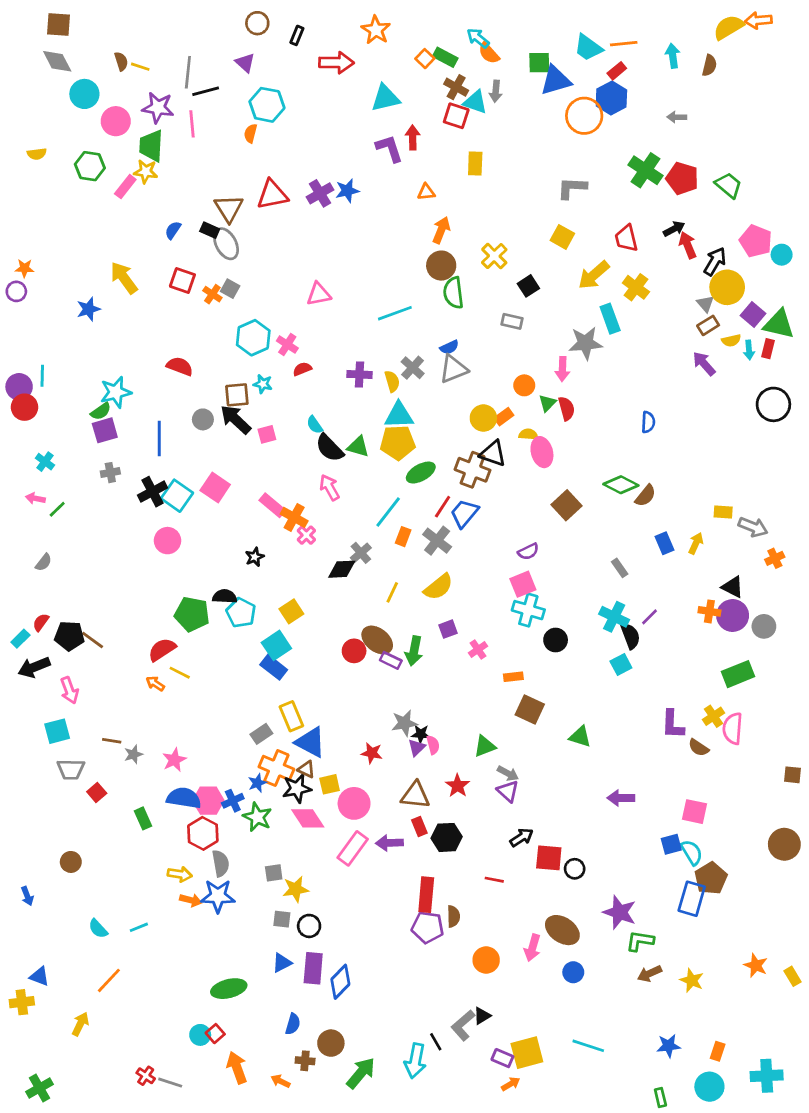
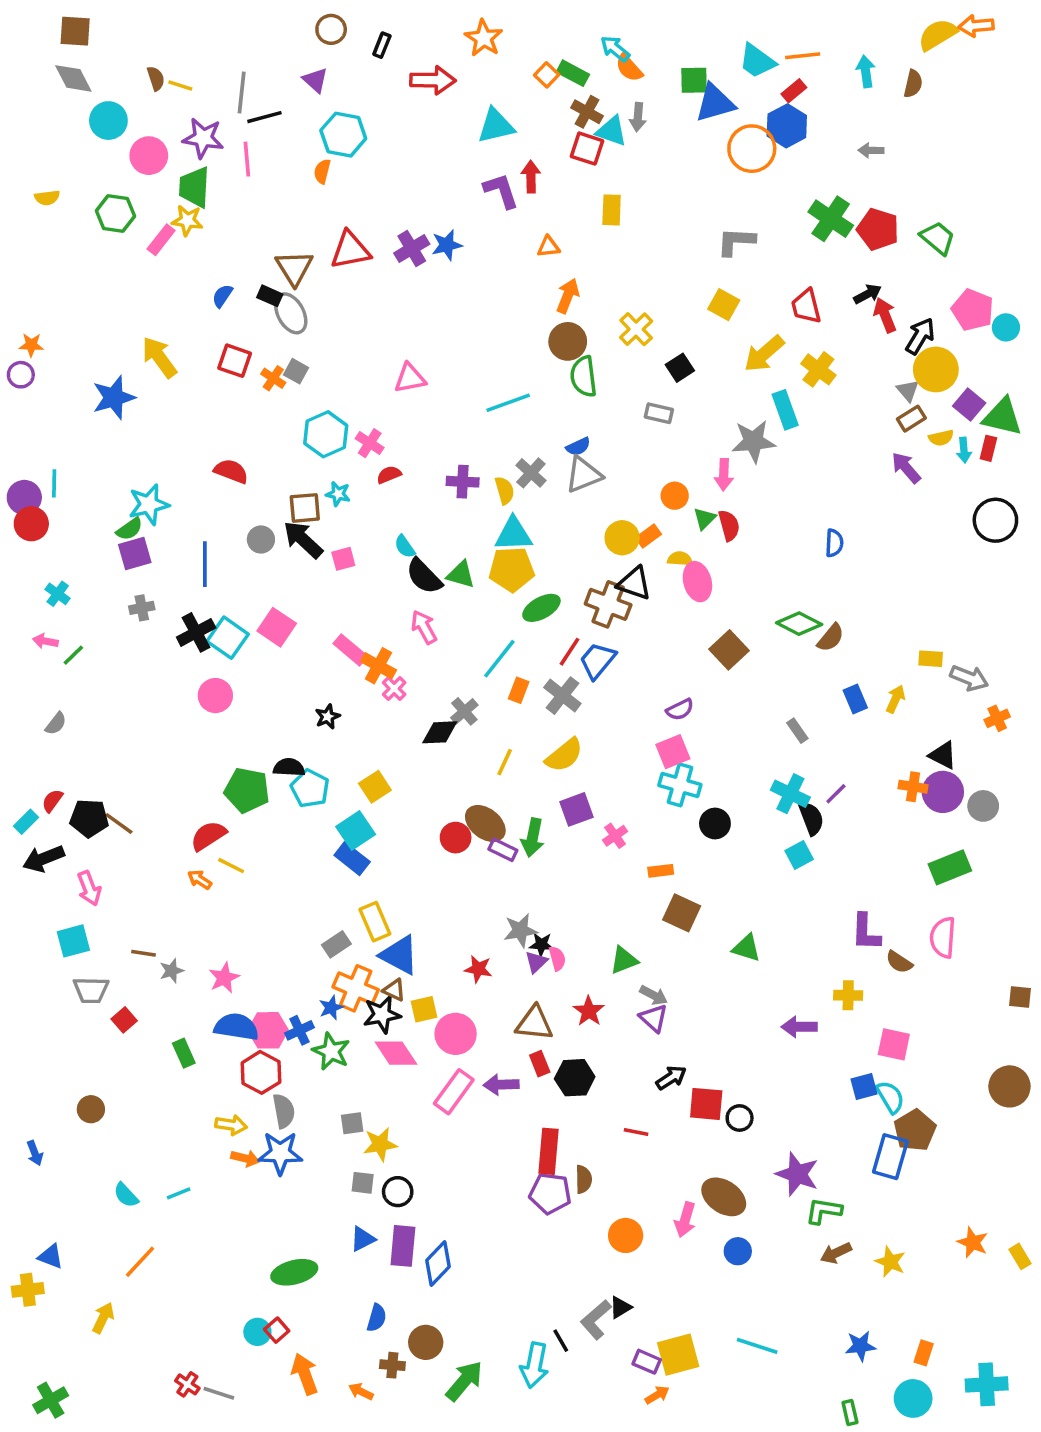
blue star: (89, 309) -> (114, 398), size x1.4
purple square: (448, 629) -> (576, 809), size x1.4
yellow cross: (714, 716) -> (848, 995), moved, turned 35

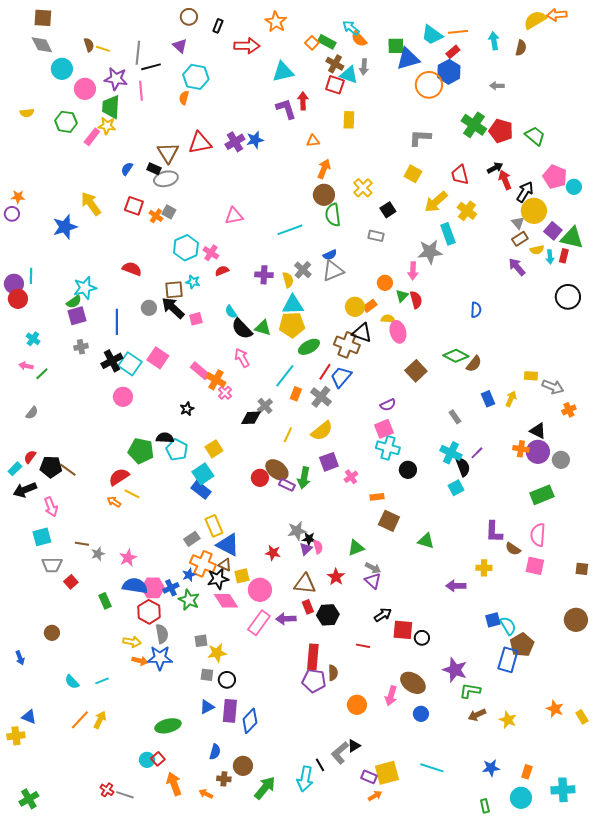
gray ellipse: (291, 313) -> (166, 179), turned -75
pink square: (894, 1044) -> (535, 566), moved
yellow arrow: (103, 1318) -> (100, 720), moved

